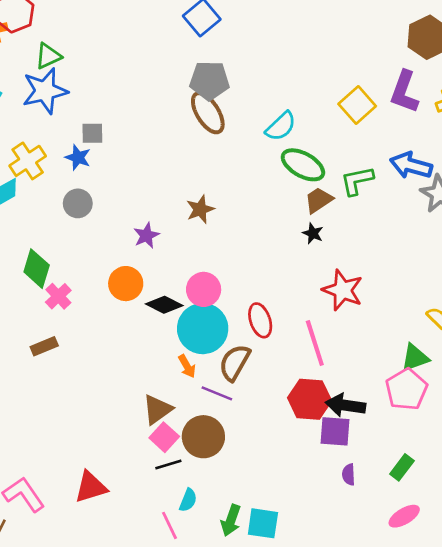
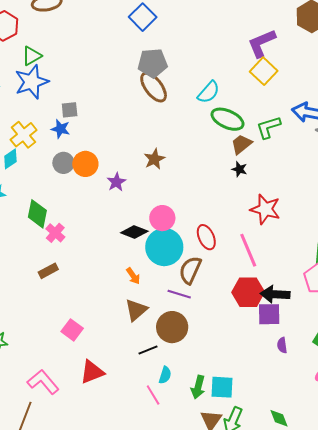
purple L-shape: (404, 92) -> (262, 43), moved, turned 52
orange circle: (126, 284) -> (85, 164), moved
orange arrow: (187, 366) -> (133, 276), moved
pink square: (164, 437) -> (72, 330), moved

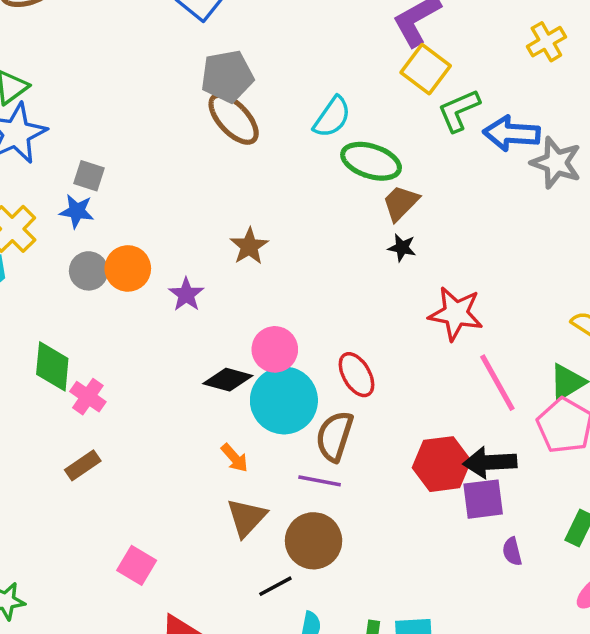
gray square: (70, 110) -> (89, 176), turned 30
green L-shape: (268, 127) -> (459, 110), moved
pink line: (248, 250) -> (497, 383), moved

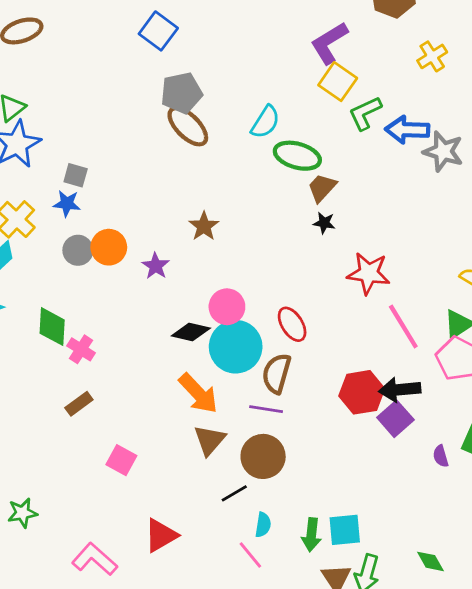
orange arrow: (235, 458) -> (198, 393), size x1.8
purple square: (483, 499) -> (395, 419), turned -32
purple semicircle: (512, 552) -> (441, 456), moved
pink square: (137, 565) -> (121, 460), moved

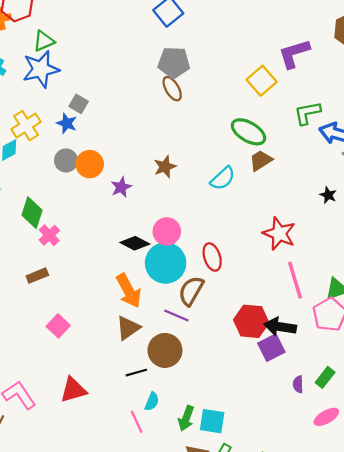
yellow square: (338, 82) -> (262, 81), moved
cyan semicircle: (265, 122) -> (223, 178), moved
brown ellipse: (188, 126) -> (172, 89), size x0.7
black star: (324, 223) -> (328, 195), moved

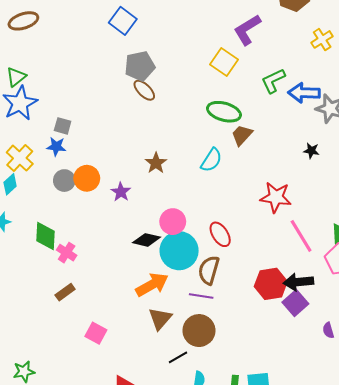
orange arrow: (129, 291) -> (152, 285), turned -76

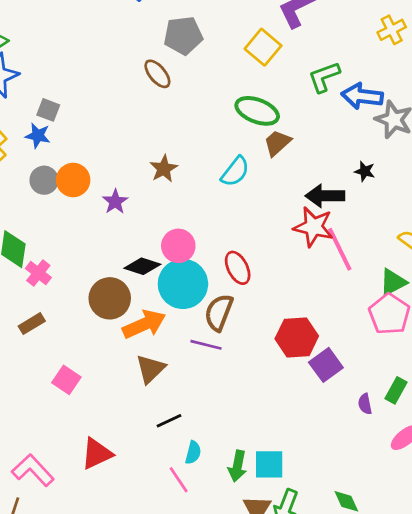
gray pentagon: (140, 66) -> (183, 35), moved
pink line: (301, 236) -> (340, 249), moved
black arrow: (298, 282) -> (325, 196), moved
brown circle: (199, 331) -> (110, 298), moved

